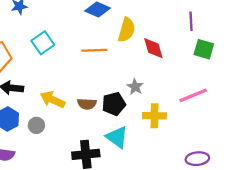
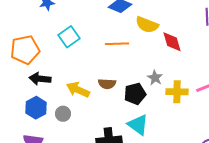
yellow semicircle: (127, 30) -> (147, 25), turned 95
brown semicircle: (87, 104) -> (107, 84), moved
yellow cross: (154, 116) -> (177, 92), moved

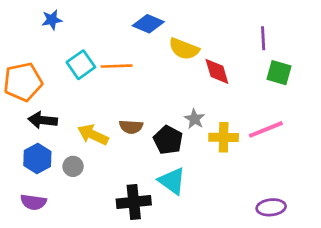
orange line: (117, 44) -> (117, 66), moved
black pentagon: (135, 94) -> (168, 140), turned -30

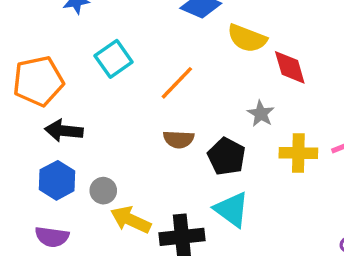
orange line: (117, 66) -> (177, 83), moved, turned -44
gray star: (195, 119) -> (261, 114), moved
yellow arrow: (93, 135) -> (131, 220), moved

